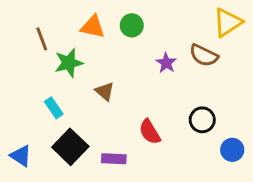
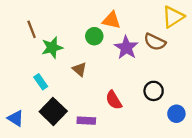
green circle: (132, 25) -> (94, 36), moved
orange triangle: (93, 27) -> (111, 20), moved
purple star: (166, 63) -> (126, 48), size x1.5

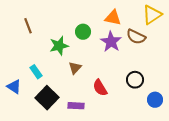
orange triangle: (111, 20) -> (113, 18), moved
green star: (52, 48) -> (59, 46), moved
brown triangle: (79, 69) -> (75, 68), moved, turned 32
blue triangle: (16, 118) -> (14, 87), moved

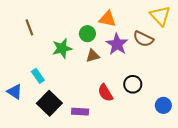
yellow triangle: (152, 15) -> (160, 16), turned -40
orange triangle: (113, 18) -> (107, 19), moved
brown triangle: (75, 68) -> (93, 56), moved, turned 32
black circle: (135, 80) -> (133, 84), moved

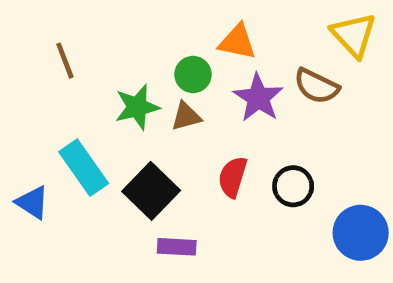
brown triangle: (93, 56) -> (186, 116), moved
cyan rectangle: (38, 76) -> (84, 168), size x1.6
red semicircle: (105, 93) -> (233, 177), moved, turned 48
black square: (49, 103) -> (151, 191), moved
blue circle: (163, 105) -> (361, 233), size x1.5

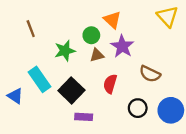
orange triangle: (237, 42) -> (112, 20), turned 30
brown semicircle: (316, 86) -> (150, 74), moved
brown triangle: (186, 116) -> (97, 55), moved
black circle: (293, 186) -> (138, 108), moved

